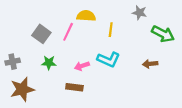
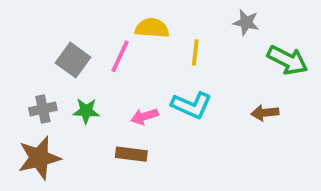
gray cross: (13, 62) -> (43, 109), moved

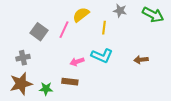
gray star: (246, 22) -> (120, 11), moved
yellow semicircle: (152, 28) -> (81, 15), turned -42
green arrow: (287, 60) -> (153, 15), moved
green star: (86, 111) -> (46, 89), moved

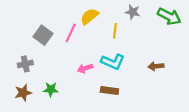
brown rectangle: (70, 82) -> (109, 90), moved
brown star: (21, 84) -> (23, 93), size x0.7
green star: (46, 89) -> (51, 89), moved

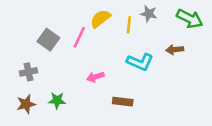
yellow line: (115, 31) -> (129, 25), moved
cyan L-shape: (113, 62) -> (140, 62), moved
brown arrow: (156, 66) -> (175, 50), moved

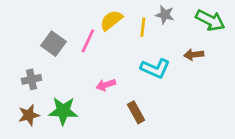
green star: (57, 100) -> (63, 111), size x1.5
brown rectangle: (123, 102) -> (136, 112), turned 54

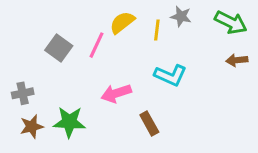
brown arrow: (194, 55) -> (237, 60), moved
gray cross: (32, 79) -> (23, 93), moved
pink arrow: (106, 85) -> (116, 93), size x1.4

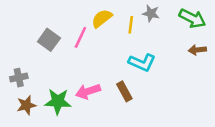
pink arrow: (116, 93) -> (88, 91), moved
brown rectangle: (149, 124) -> (124, 91), moved

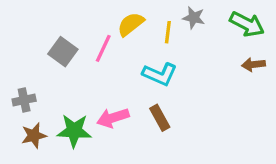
cyan L-shape: (142, 62) -> (160, 74), moved

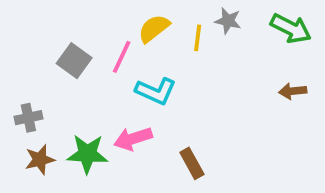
brown arrow: (253, 65) -> (293, 91), moved
cyan L-shape: (160, 74) -> (156, 91), moved
brown rectangle: (160, 118) -> (192, 163), moved

